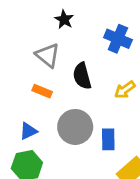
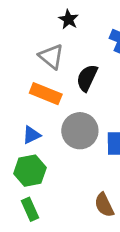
black semicircle: (82, 76) -> (87, 78), turned 40
orange rectangle: (42, 91) -> (46, 94), size x1.5

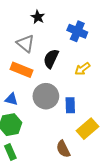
blue triangle: (31, 135) -> (11, 99), turned 40

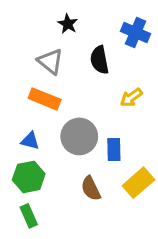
blue cross: (77, 31) -> (136, 32), moved
black semicircle: (51, 59) -> (99, 60), moved, turned -36
brown semicircle: (63, 149) -> (91, 188), moved

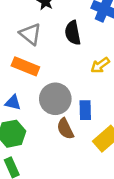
brown semicircle: (91, 188) -> (65, 129), moved

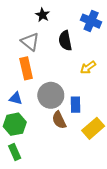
orange rectangle: (25, 66) -> (26, 68), turned 55

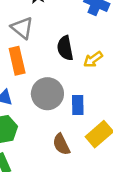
black semicircle: (65, 41) -> (65, 48), moved
brown semicircle: (59, 120) -> (61, 144), moved

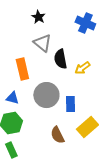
gray triangle: (22, 28) -> (42, 43), moved

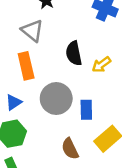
gray triangle: (42, 43) -> (32, 31), moved
blue triangle: (12, 98) -> (13, 102), turned -48

